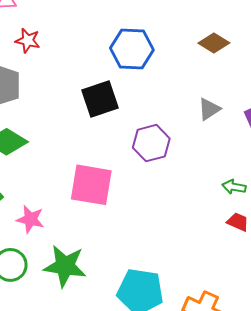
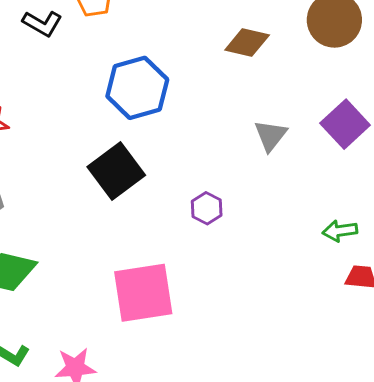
purple hexagon: (151, 143) -> (207, 208), size x0.6

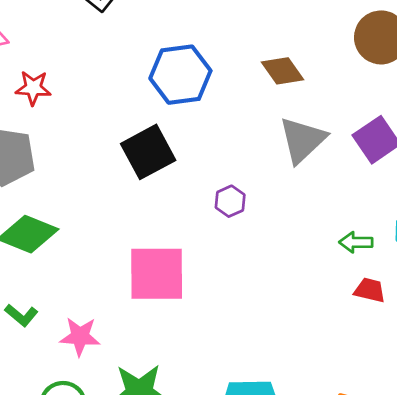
brown diamond: (247, 42) -> (282, 71), moved, turned 33
gray triangle: (271, 135) -> (303, 140), size x1.5

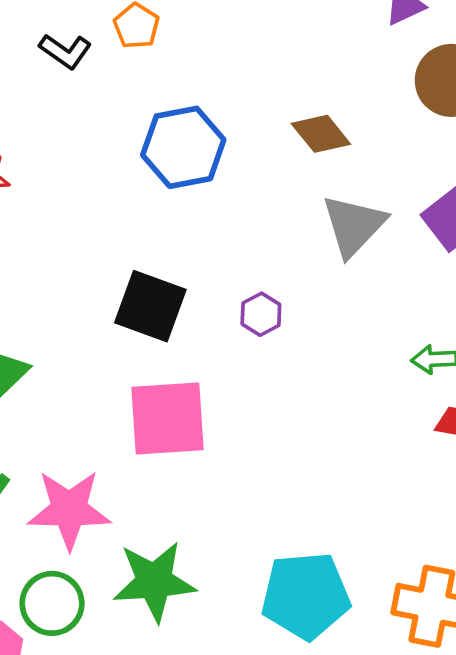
black square: (148, 152) -> (150, 306), moved, turned -38
pink star: (80, 336) -> (69, 510), size x1.5

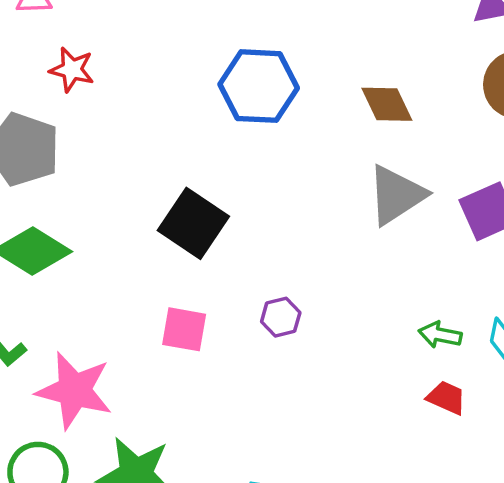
purple hexagon: (261, 314) -> (281, 317), moved
pink square: (168, 418) -> (184, 329), size x0.6

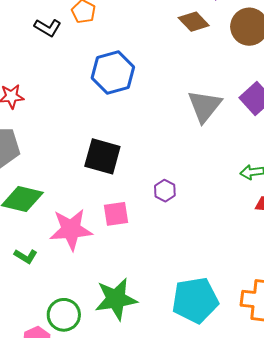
brown diamond: (387, 104) -> (194, 22), moved
pink star: (74, 390) -> (71, 229), moved

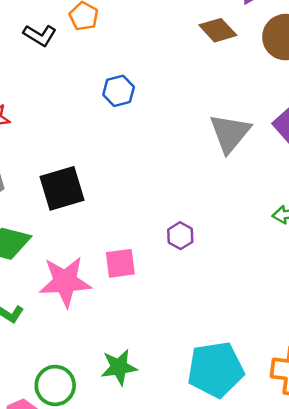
blue hexagon: (113, 73) -> (119, 91), size x0.6
black square: (102, 156) -> (62, 188), moved, turned -33
green star: (116, 299) -> (119, 367), size x0.7

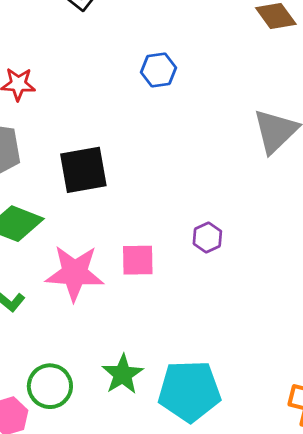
green star: (119, 367) -> (123, 374), turned -30
cyan pentagon: (215, 370) -> (189, 391), moved

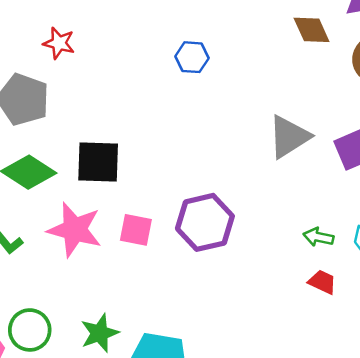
black square: (83, 170) -> (98, 162), moved
purple hexagon: (207, 238) -> (205, 222), size x2.0

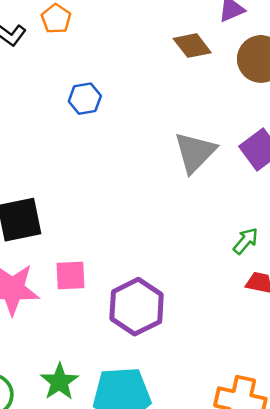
purple hexagon: (205, 222) -> (137, 307), moved
green arrow: (318, 237) -> (246, 241), turned 132

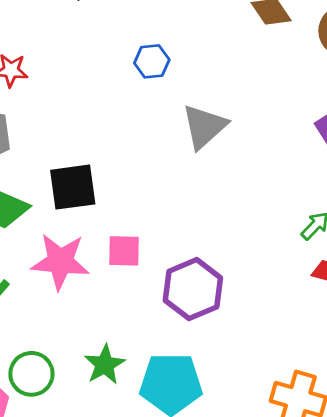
gray triangle: (195, 152) -> (204, 127), moved

